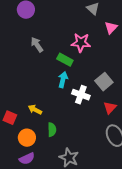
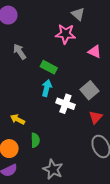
pink triangle: (111, 28) -> (95, 52), moved, turned -48
pink star: (81, 43) -> (65, 34), moved

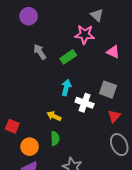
green rectangle: (49, 67) -> (68, 57), moved, turned -63
gray square: (89, 90) -> (108, 90), turned -30
yellow arrow: (17, 119) -> (54, 116), moved

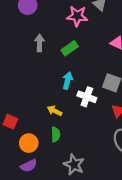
pink star: (85, 35) -> (77, 16), moved
gray arrow: (40, 52) -> (39, 43), turned 35

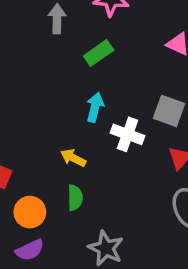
gray arrow: (39, 43) -> (57, 19), moved

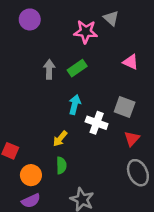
gray arrow: (57, 19) -> (49, 69), moved
yellow arrow: (73, 158) -> (60, 139), turned -77

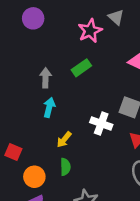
pink star: (86, 32) -> (90, 31), turned -30
gray arrow: (49, 69) -> (46, 78), moved
cyan arrow: (75, 105) -> (49, 107), moved

